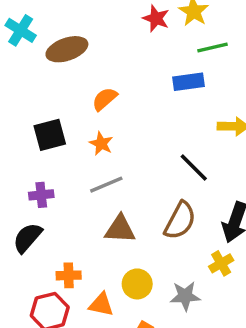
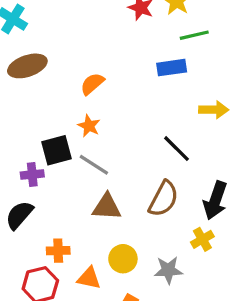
brown ellipse: (67, 49) -> (27, 66), moved
black square: (50, 135) -> (57, 150), moved
gray line: (106, 185) -> (94, 165), turned 56

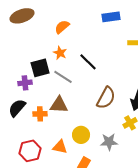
black line: (176, 149) -> (88, 62), moved
brown triangle: (107, 207) -> (59, 105), moved
orange cross: (58, 251) -> (40, 114), moved

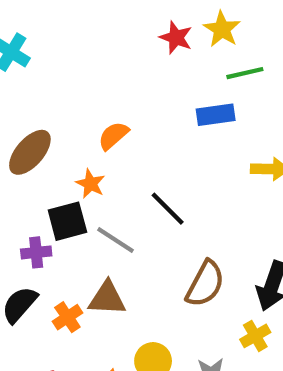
brown ellipse: (22, 16) -> (30, 152), moved, turned -30
orange star: (60, 53) -> (90, 184), moved
orange cross: (40, 114) -> (67, 317), turned -32

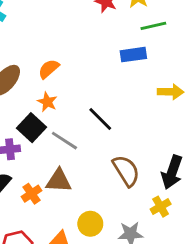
orange semicircle: (113, 136) -> (49, 69), moved
black square: (67, 221) -> (31, 128), turned -32
brown semicircle: (205, 284) -> (126, 171), turned -60

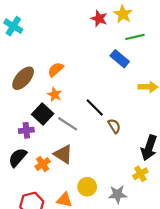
blue rectangle: (133, 55) -> (120, 59), turned 48
brown semicircle: (126, 171) -> (114, 126), moved, size x0.6
brown triangle: (59, 181) -> (63, 154), turned 30

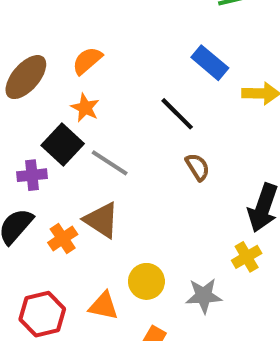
blue rectangle: (120, 59) -> (210, 63), moved
black line: (95, 108) -> (177, 114), moved

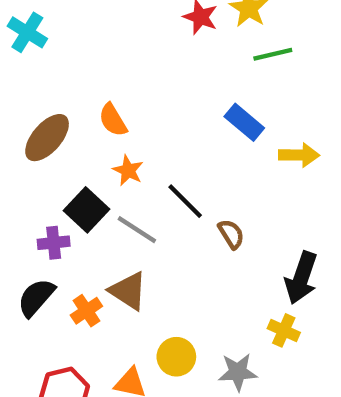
orange semicircle: (87, 61) -> (113, 120), turned -80
orange star: (85, 108) -> (128, 170), moved
black line: (177, 114) -> (185, 201), moved
yellow cross: (247, 257) -> (284, 330), turned -36

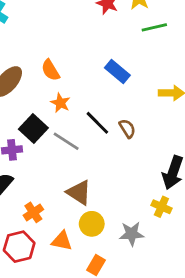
blue rectangle: (244, 122) -> (117, 72), moved
brown semicircle: (231, 234) -> (127, 128), moved
brown triangle: (128, 291) -> (79, 193), moved
orange cross: (86, 311) -> (33, 212), moved

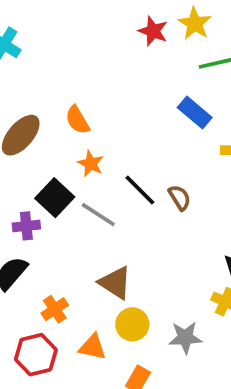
blue rectangle: (117, 72) -> (195, 112), moved

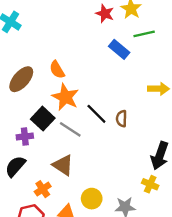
blue rectangle: (195, 112) -> (119, 49), moved
orange star: (91, 164) -> (65, 97), size x1.6
brown semicircle: (180, 198) -> (122, 119), turned -147
brown triangle: (115, 283) -> (63, 165), moved

